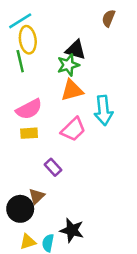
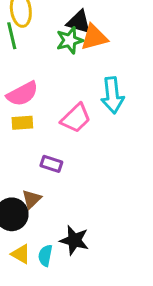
orange triangle: (72, 90) -> (94, 37), moved
purple rectangle: (53, 167) -> (51, 164), turned -30
yellow triangle: (28, 242) -> (21, 254), turned 48

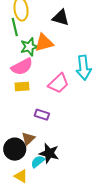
orange triangle: (94, 37) -> (44, 43), moved
green star: (70, 40) -> (29, 47), moved
black star: (74, 240) -> (49, 153), moved
cyan semicircle: (45, 256) -> (38, 162), moved, turned 40

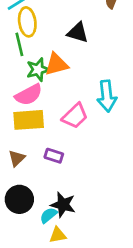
yellow rectangle: (22, 86) -> (29, 120), size x1.6
brown triangle: (28, 139) -> (17, 158), moved
yellow triangle: (21, 176) -> (58, 235), moved, turned -40

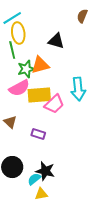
yellow rectangle: (29, 120) -> (39, 95), moved
brown triangle: (17, 158) -> (10, 122), moved, turned -32

